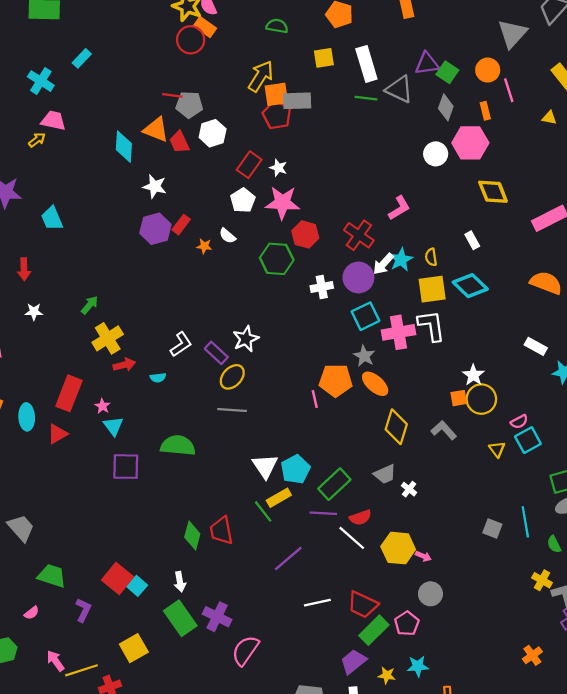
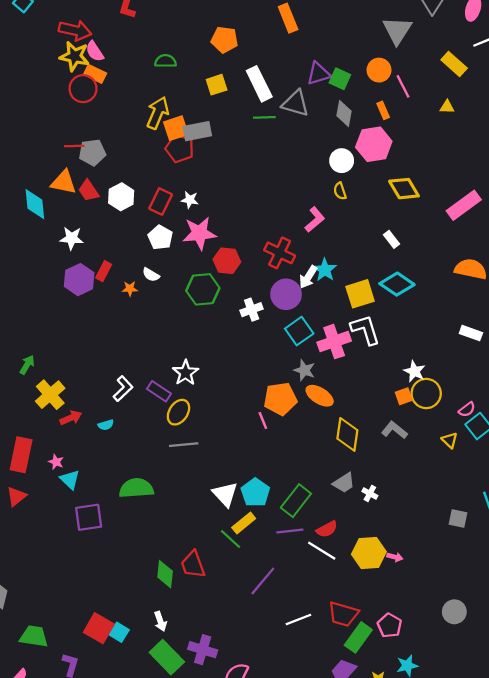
white hexagon: (213, 133) -> (121, 197), moved
yellow semicircle: (431, 257) -> (340, 191), moved
gray circle: (430, 594) -> (454, 612), moved

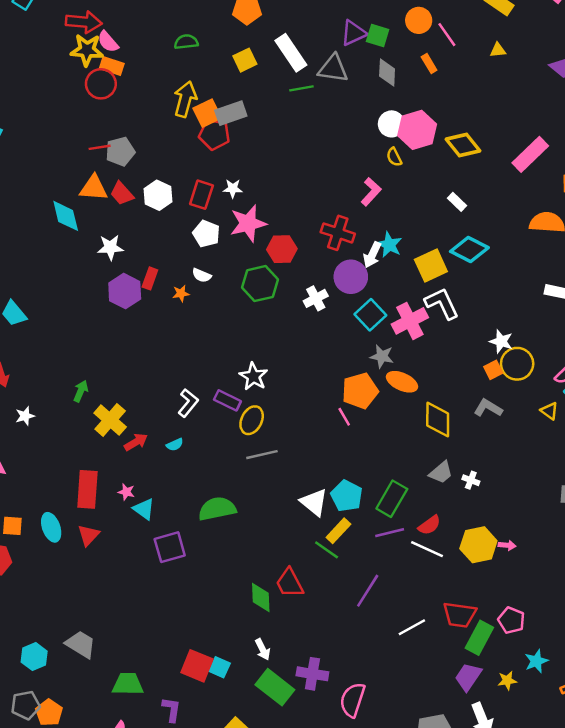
pink hexagon: (374, 144) -> (417, 130), moved

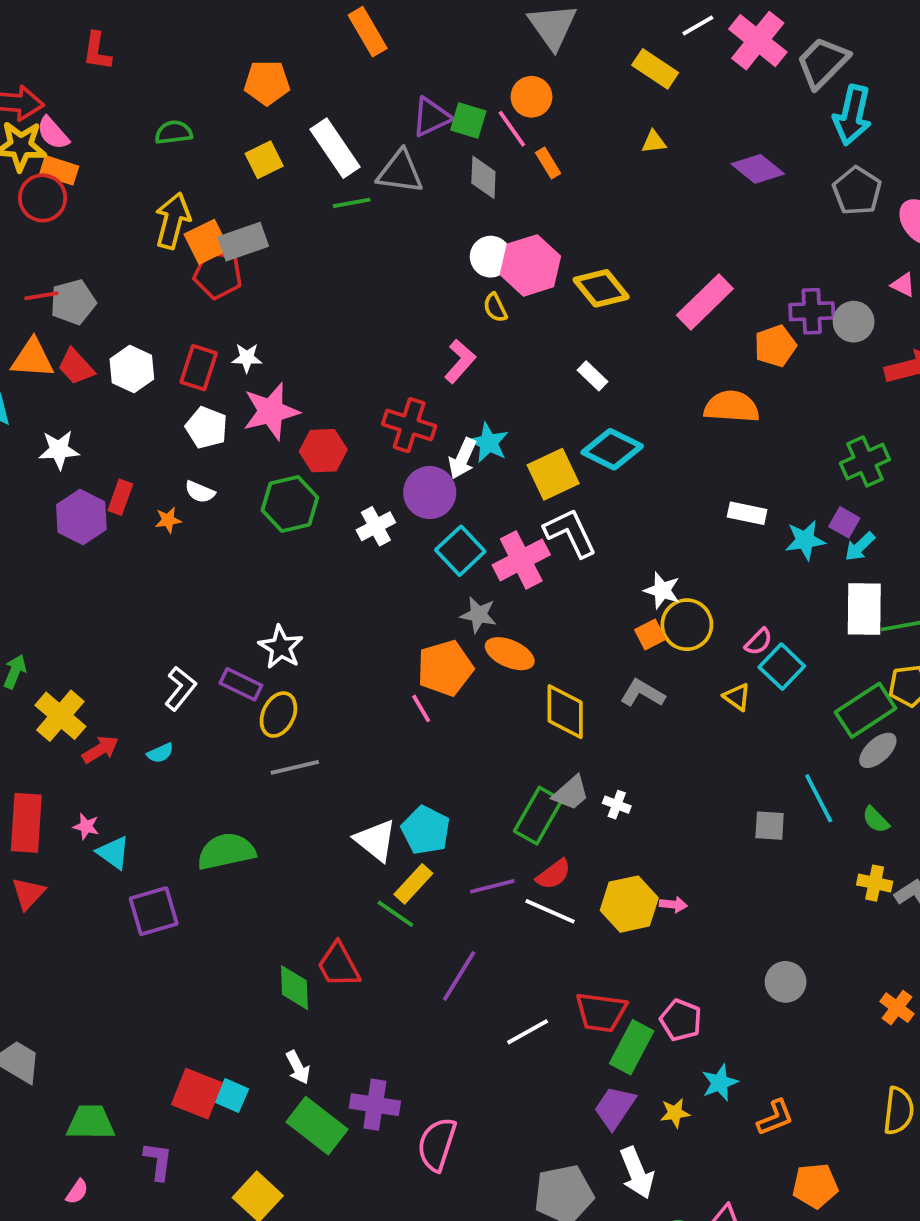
pink line: (447, 35) -> (512, 129), moved
green rectangle: (392, 499) -> (538, 816), moved

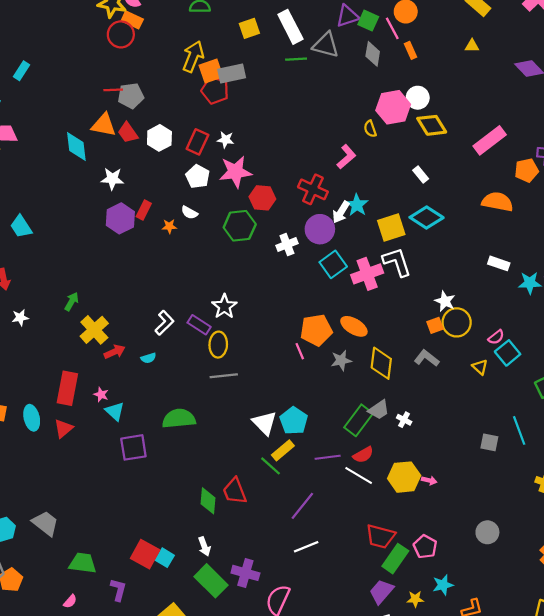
white circle: (491, 257) -> (418, 98), moved
gray star: (478, 615) -> (341, 360), moved, turned -30
yellow ellipse: (278, 715) -> (218, 345), turned -30
white line: (528, 1032) -> (306, 547), moved

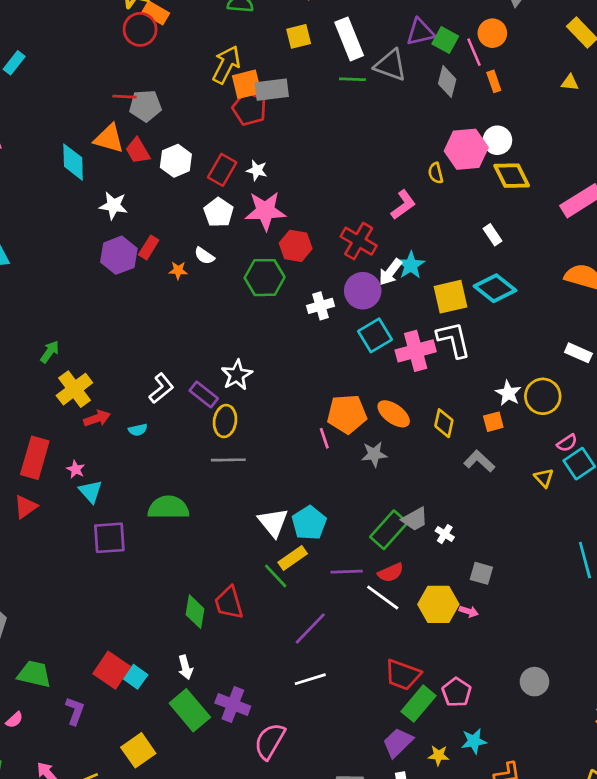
yellow circle: (457, 322) -> (543, 396), moved
yellow diamond: (381, 363) -> (444, 423), moved, size x0.7
gray square: (489, 442) -> (481, 573), moved

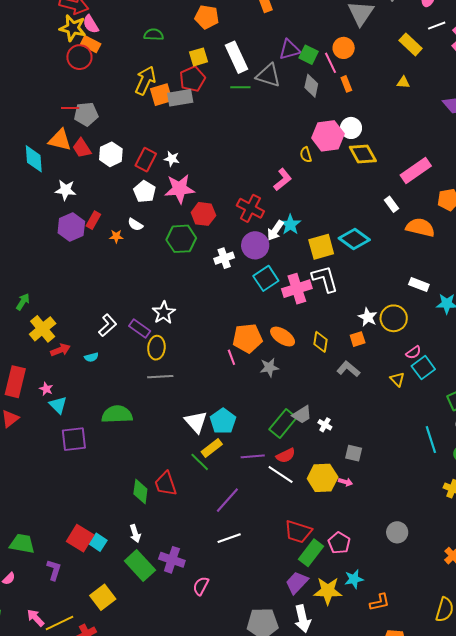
red pentagon: (249, 109) -> (192, 79), moved, turned 30
white rectangle: (492, 235) -> (391, 204), moved
pink semicircle: (270, 741) -> (201, 586), size x0.7
yellow star: (438, 755) -> (328, 591), size x1.8

